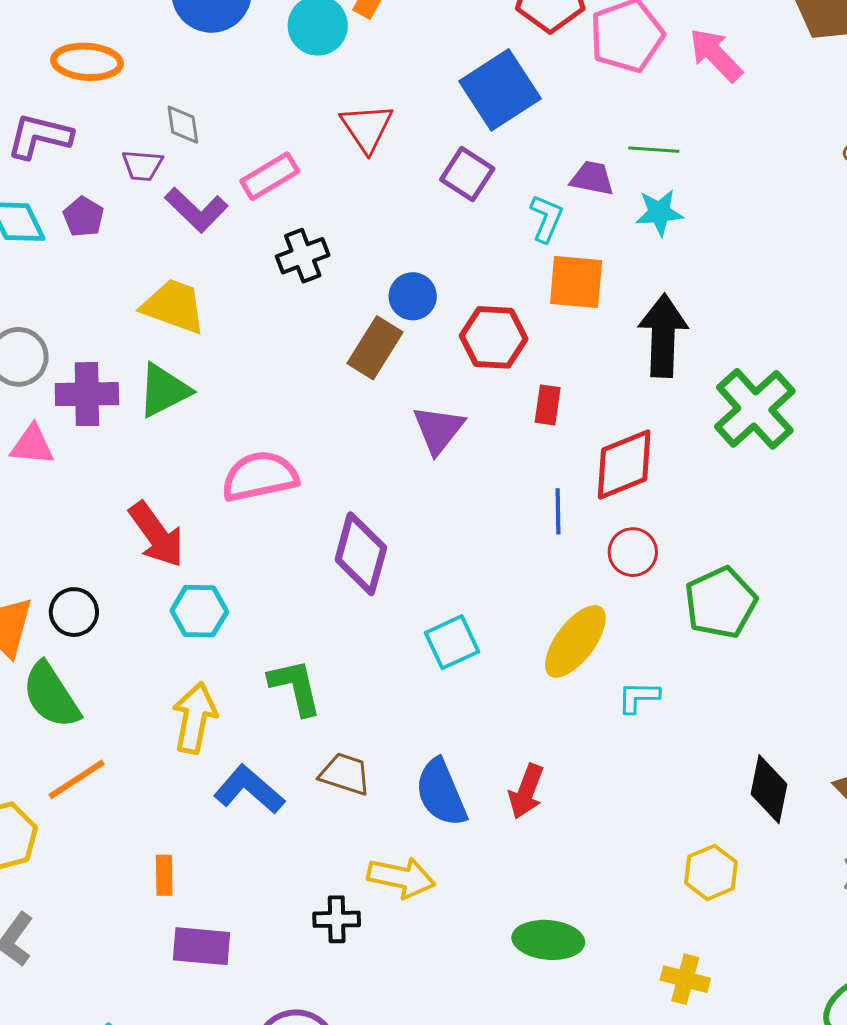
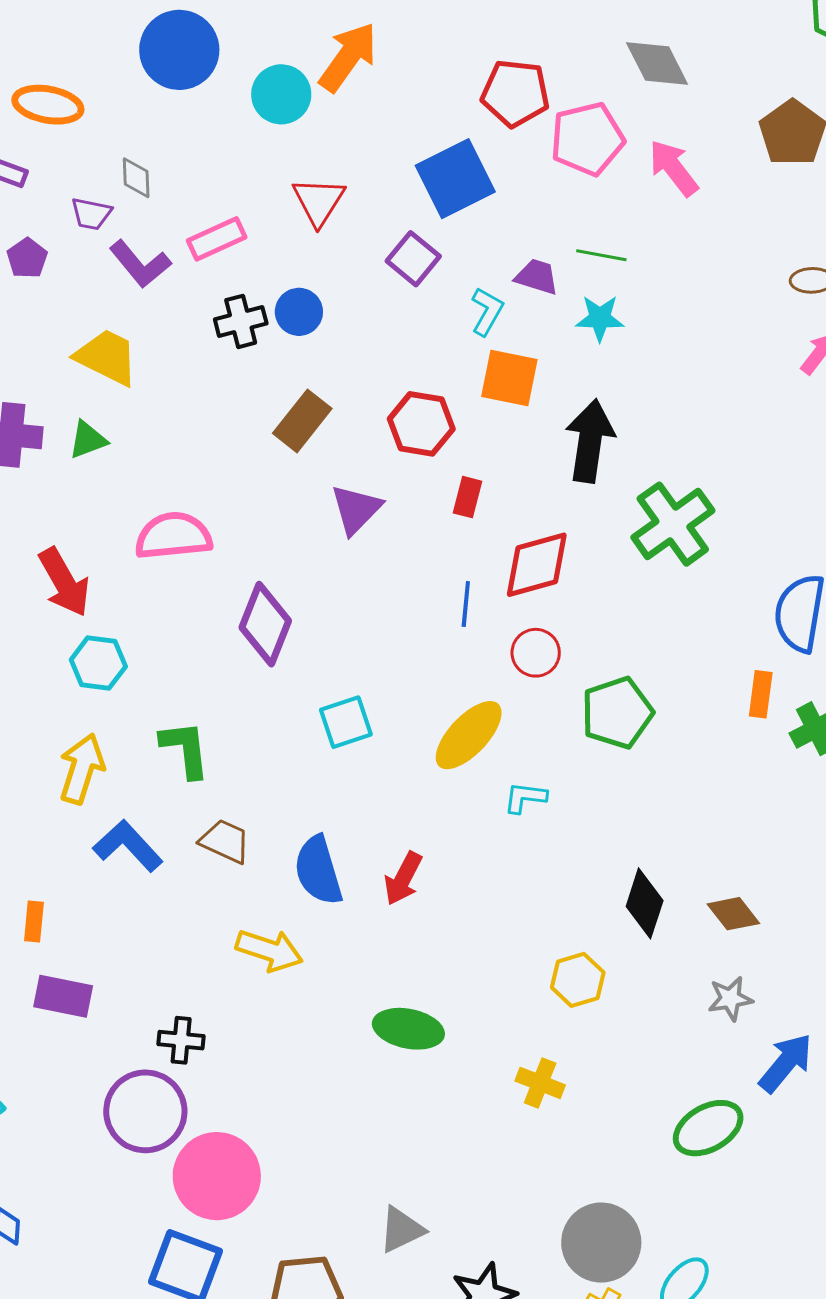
blue circle: (413, 296) -> (299, 312), moved
green triangle: (164, 390) -> (88, 440), size x0.7
black cross: (337, 919) -> (181, 1040), moved

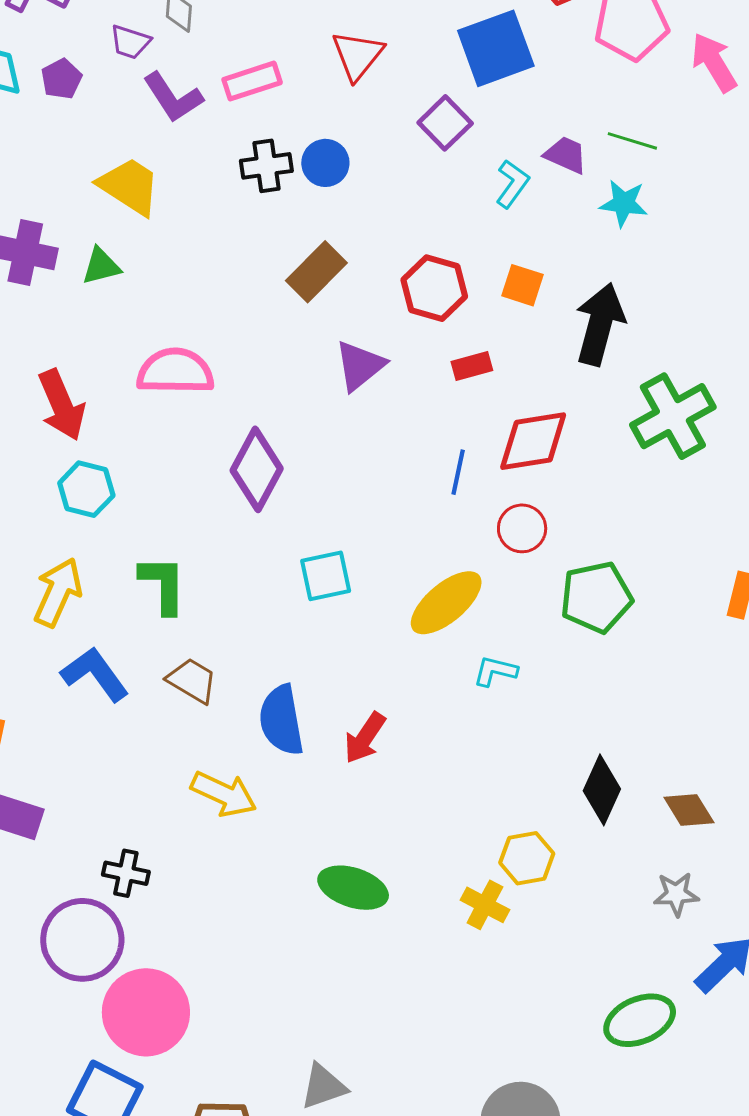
orange square: (509, 378) -> (522, 285), moved, size x0.7
red rectangle: (467, 497) -> (472, 366), turned 54
yellow cross: (540, 1083) -> (485, 905), moved

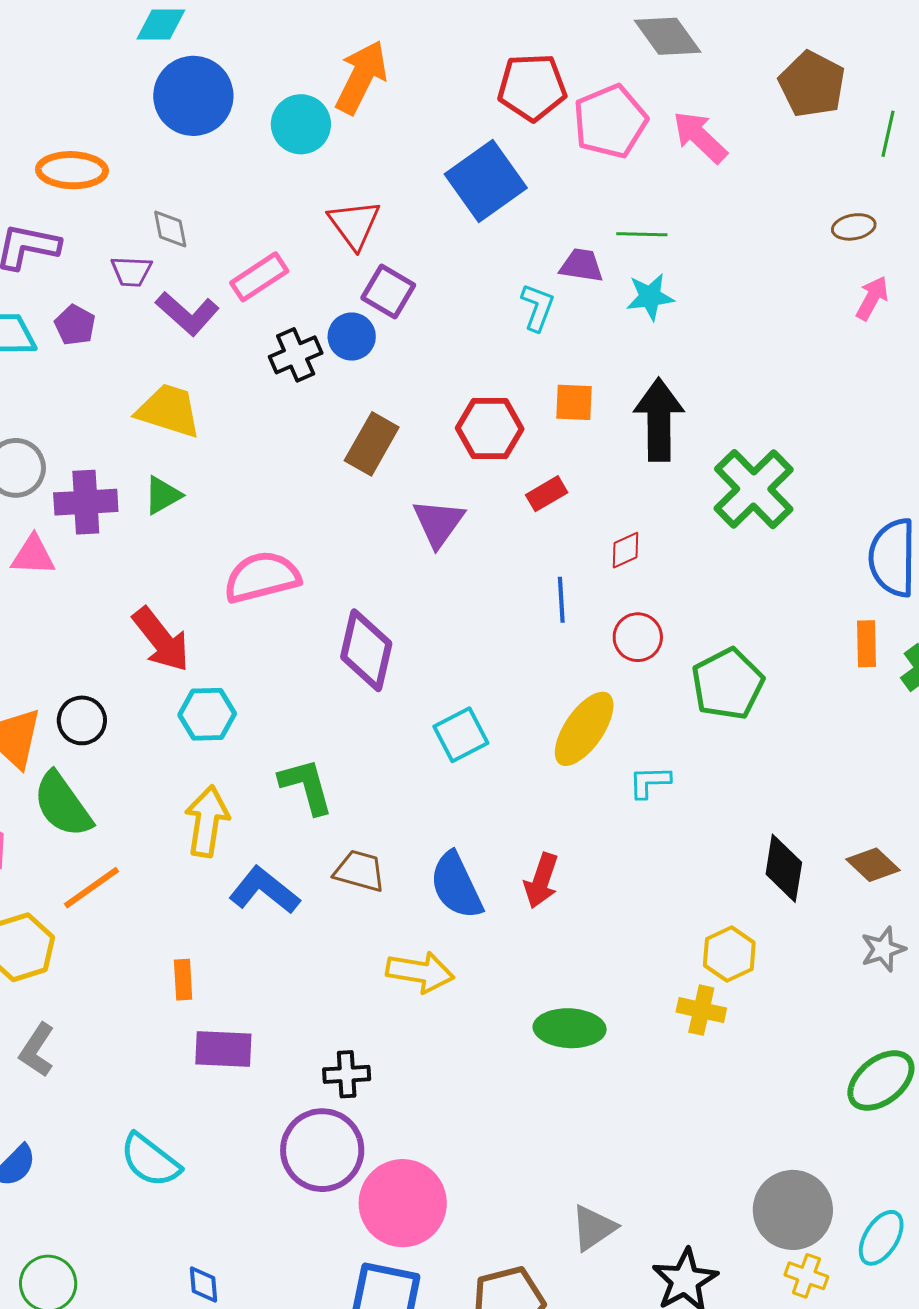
purple square: (445, 123) -> (388, 291), moved
red diamond: (533, 441) -> (625, 550), size x0.5

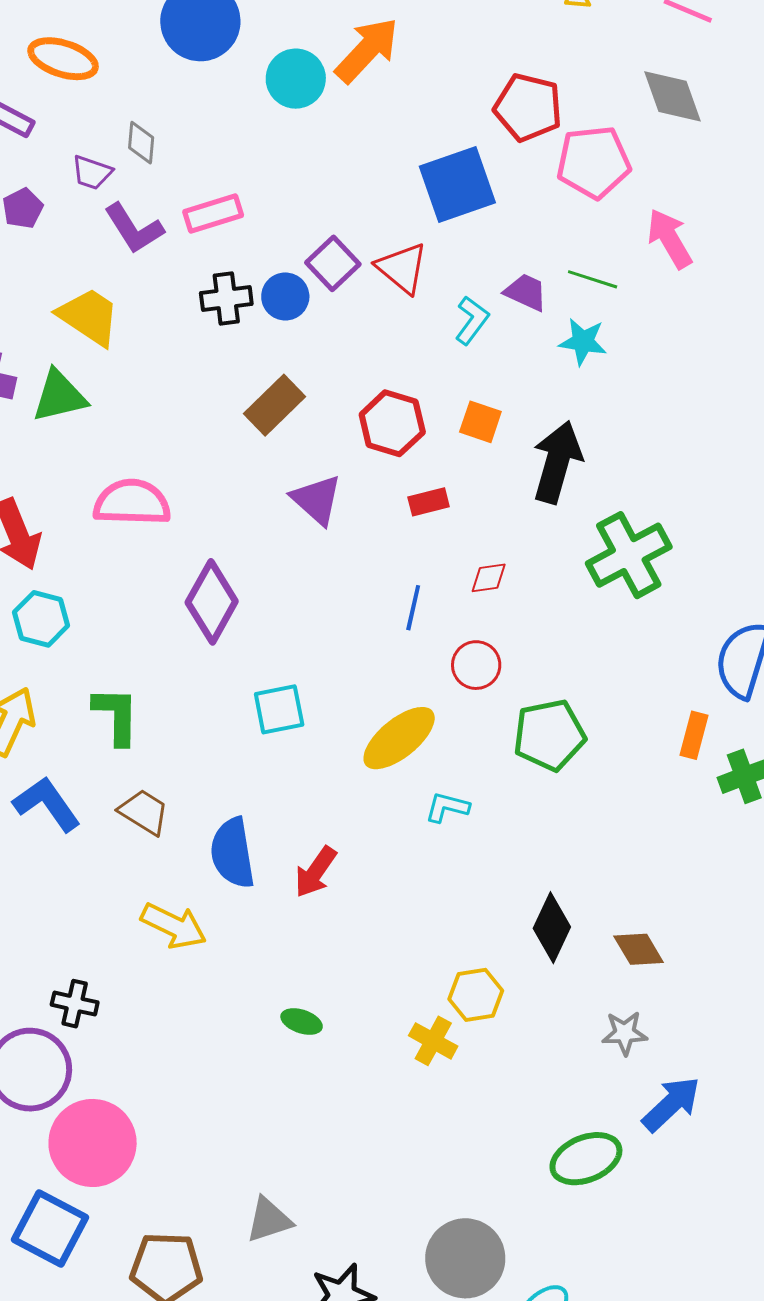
pink arrow: (700, 137) -> (670, 239), moved
red triangle: (354, 224) -> (402, 268), moved, turned -30
green triangle: (163, 495) -> (59, 396), size x1.4
purple triangle: (438, 523) -> (317, 500), turned -40
green ellipse: (570, 1028) -> (302, 1022), size x0.6

